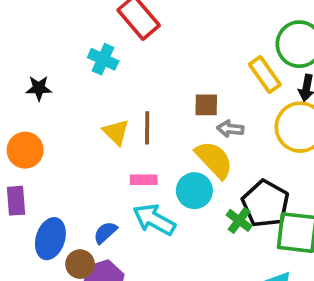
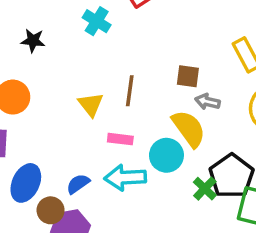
yellow triangle: (116, 132) -> (91, 104), moved
cyan arrow: (154, 220) -> (125, 178), turned -39

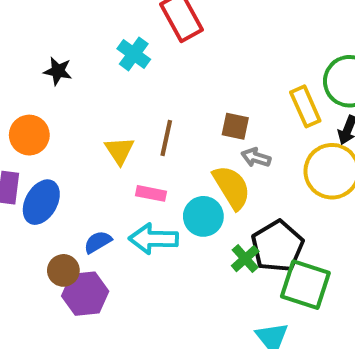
blue ellipse: (26, 183) -> (41, 202), moved

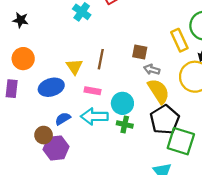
black star: (58, 71) -> (21, 20), moved
yellow semicircle: (232, 187) -> (159, 91), moved
blue ellipse: (41, 202) -> (51, 87), moved, turned 45
green cross: (245, 259) -> (125, 124), moved, turned -35

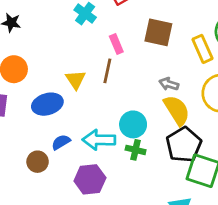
brown square: (140, 52) -> (158, 32), moved, size x1.5
pink rectangle: (93, 91) -> (116, 44), moved, turned 56
purple hexagon: (56, 148) -> (90, 179), moved

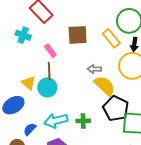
cyan circle: (133, 124) -> (47, 87), moved

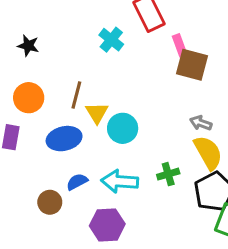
pink rectangle: (50, 51) -> (180, 45), moved
brown line: (49, 71) -> (76, 95), moved
green cross: (83, 121) -> (168, 174), moved, turned -32

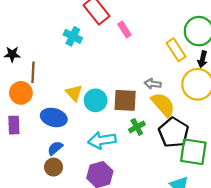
brown square: (192, 65) -> (125, 100), moved
brown line: (76, 95) -> (33, 72), moved
blue ellipse: (64, 139) -> (54, 117), turned 40
blue semicircle: (77, 182) -> (55, 148), moved

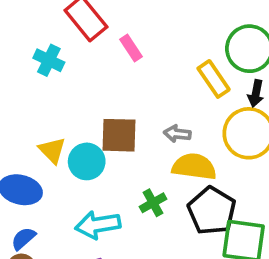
brown square: (125, 100) -> (119, 135), moved
yellow semicircle: (163, 105) -> (194, 167), turned -40

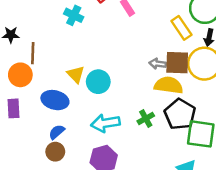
brown square: (119, 135) -> (177, 63), moved
green cross: (153, 203) -> (146, 118), moved

